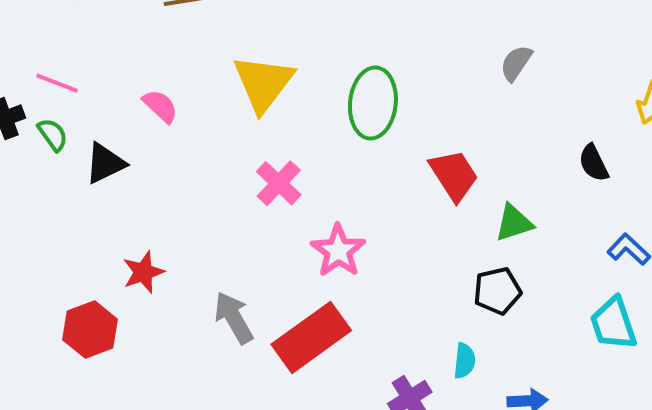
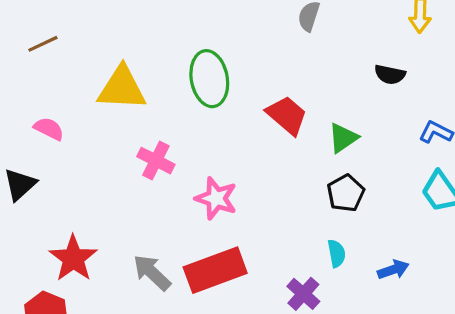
yellow triangle: (263, 83) -> (122, 88), turned -48
black semicircle: (594, 163) -> (390, 75), turned -36
red star: (143, 272) -> (73, 258), size x1.4
red rectangle: (311, 337) -> (215, 270), turned 32

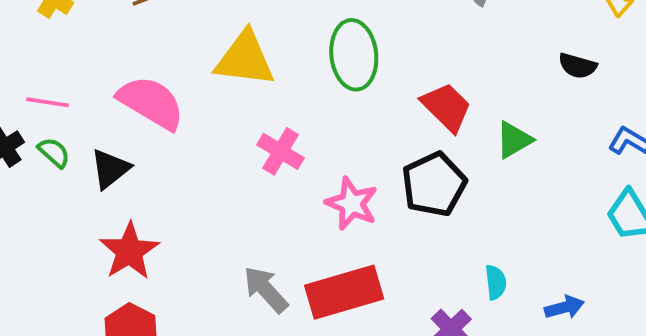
pink semicircle: (49, 129) -> (151, 103), size x1.8
black pentagon: (346, 193) -> (434, 184), moved, size x1.4
red star: (73, 258) -> (129, 251), moved

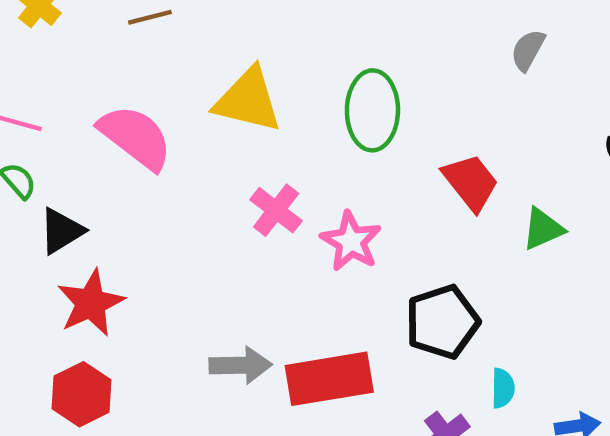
black triangle: (110, 169) -> (62, 231), moved
black pentagon: (434, 184) -> (442, 322), moved
pink star: (352, 204) -> (351, 241), moved
gray arrow: (266, 290) -> (241, 365), turned 124

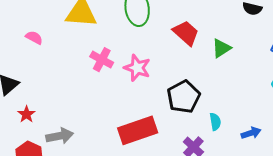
pink semicircle: (135, 137) -> (34, 38), size x0.5
red star: (91, 303) -> (26, 114), size x0.6
gray arrow: (241, 365) -> (60, 136), moved

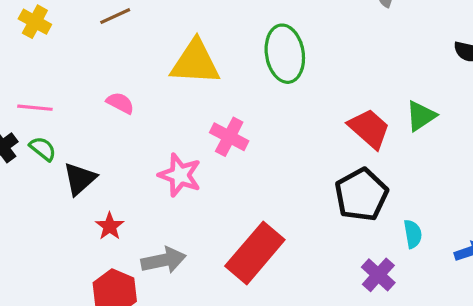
red trapezoid: (186, 33) -> (369, 129), moved
pink star: (137, 68) -> (180, 175), moved
red rectangle: (138, 130) -> (255, 253), moved, turned -30

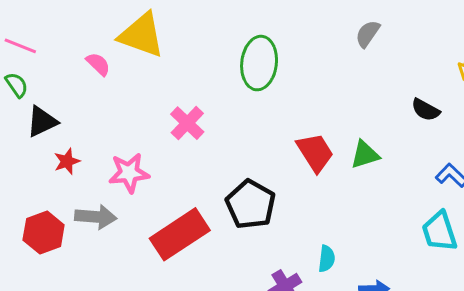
yellow triangle: (195, 62) -> (142, 35), moved
pink star: (180, 175) -> (129, 173), moved, turned 30
black pentagon: (361, 195) -> (251, 204), moved, turned -30
red star: (110, 226) -> (67, 161), moved

